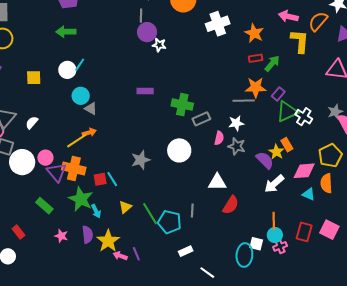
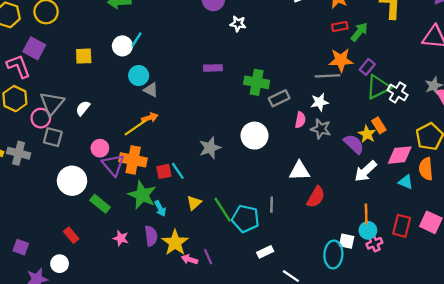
white star: (159, 45) -> (238, 24), moved
white circle: (22, 162) -> (72, 181), moved

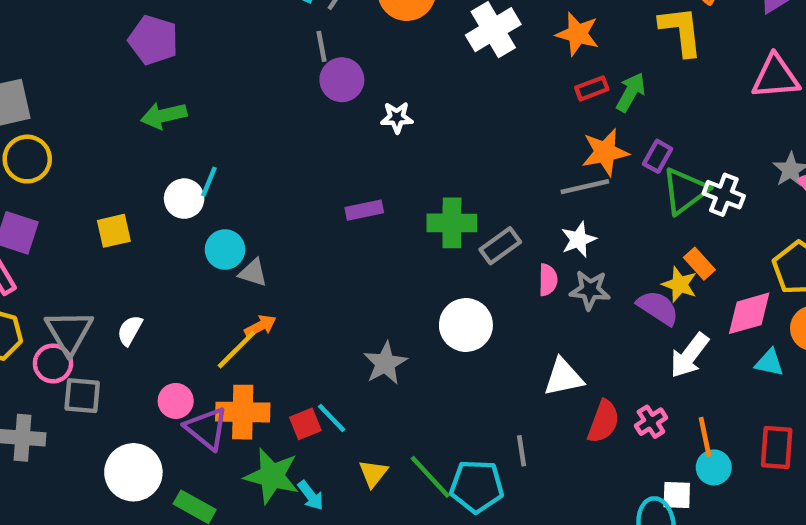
pink cross: (374, 243) -> (651, 422), moved

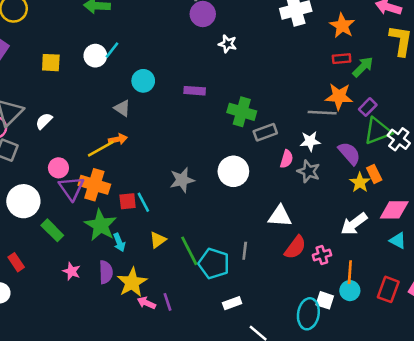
cyan circle: (225, 249) -> (143, 81), moved
purple semicircle: (658, 308) -> (349, 153), moved

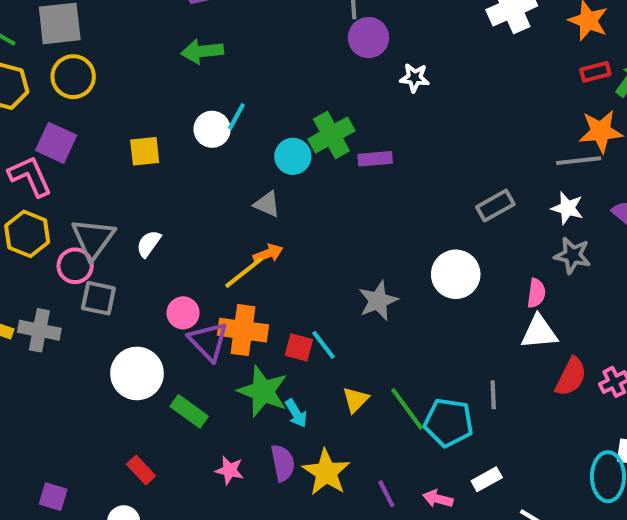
green cross: (242, 112) -> (331, 135), moved, turned -36
white star: (310, 141) -> (567, 208), turned 30
pink semicircle: (287, 159) -> (536, 293), moved
red square: (128, 201) -> (299, 347), turned 30
pink arrow: (146, 303) -> (438, 499), moved

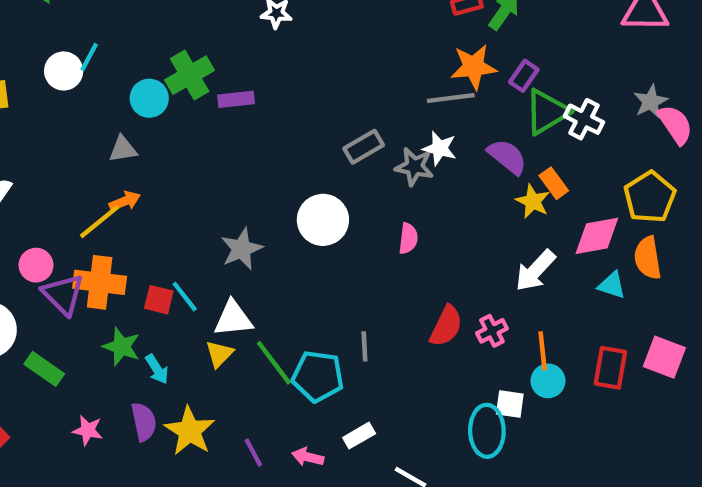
gray triangle: (267, 204) -> (123, 149), turned -32
gray star: (572, 255) -> (414, 167), moved
white triangle: (539, 332) -> (233, 319), moved
green star: (263, 391) -> (121, 347), size x0.7

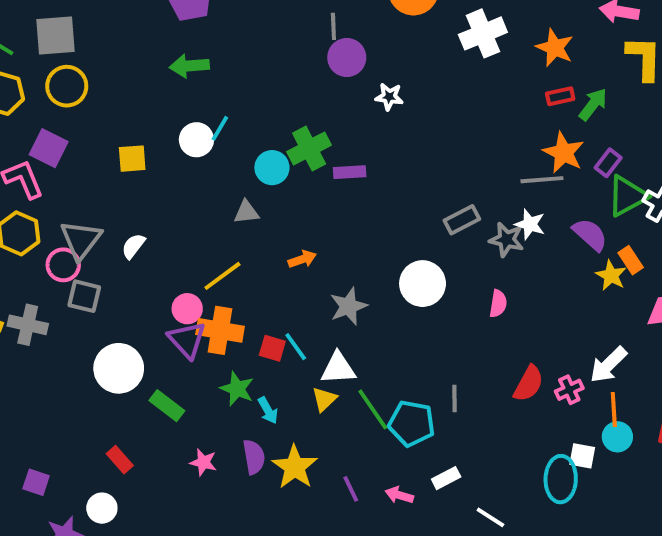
orange star: (474, 67) -> (564, 153), turned 30
orange arrow: (125, 201) -> (302, 259), moved
pink circle: (36, 265) -> (187, 309), moved
white arrow: (535, 271) -> (608, 365), moved

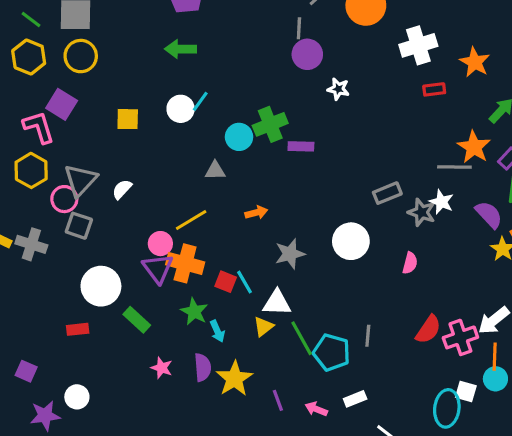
red rectangle: (560, 96) -> (434, 89), moved
pink cross: (569, 390) -> (460, 337), size x1.5
red rectangle: (120, 460) -> (78, 329), moved, turned -60

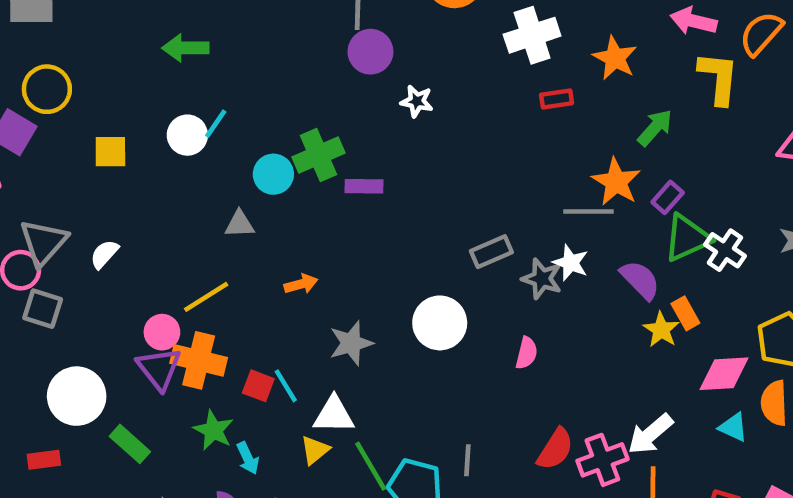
yellow circle: (81, 56) -> (47, 89), moved

